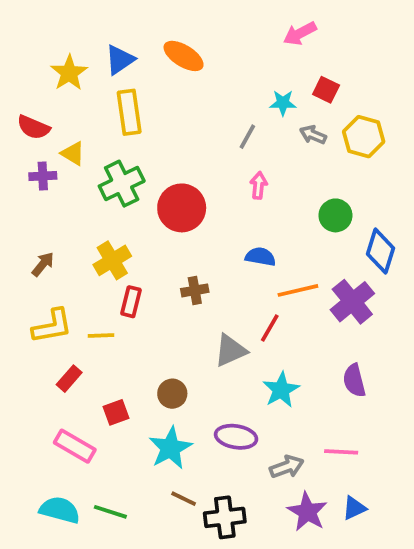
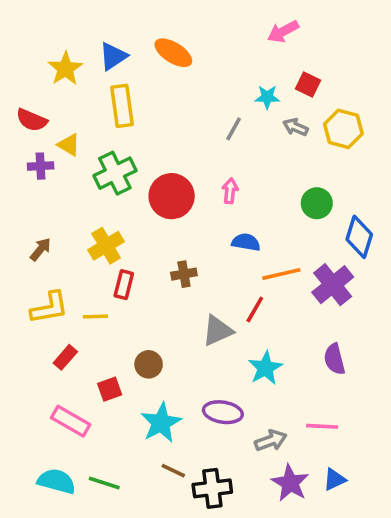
pink arrow: (259, 185) -> (230, 191), moved
brown circle: (172, 394) -> (149, 364), moved

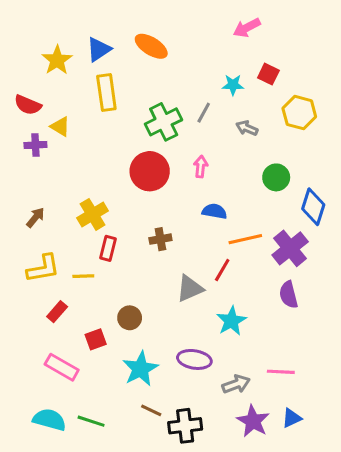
gray arrow: (296, 127) -> (247, 128), moved
green cross: (115, 173) -> (164, 122), moved
purple semicircle: (334, 359) -> (289, 295), moved

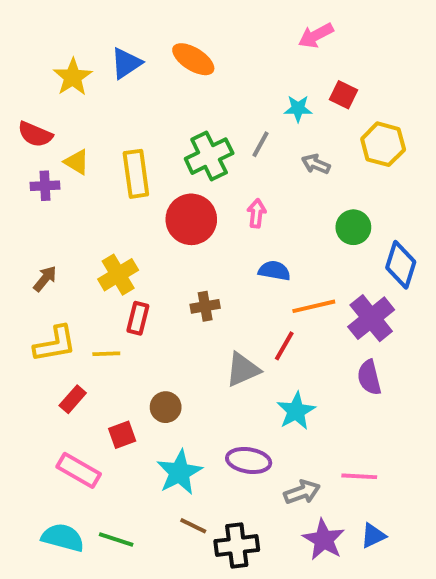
yellow rectangle: (106, 93) -> (136, 174), moved

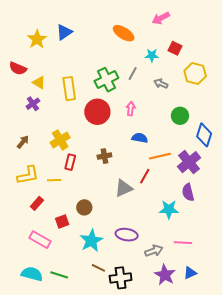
orange ellipse: (193, 59) -> (124, 33), moved
purple cross: (45, 186) -> (33, 104), moved, turned -32
cyan star: (296, 411) -> (169, 209), moved, turned 30

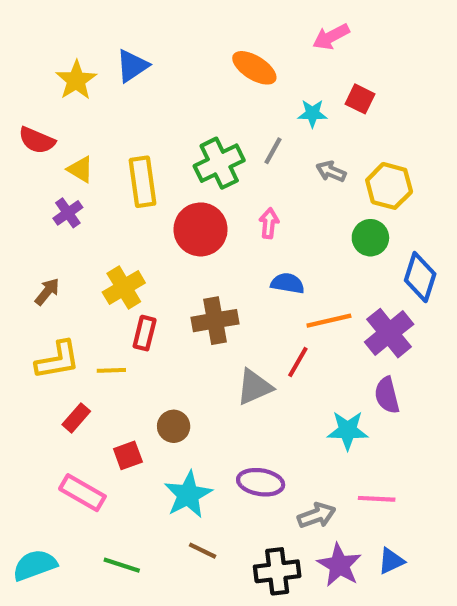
yellow hexagon: (195, 73) -> (389, 186), moved
brown cross: (104, 156) -> (215, 321), size x1.5
cyan semicircle: (32, 274) -> (35, 565), moved, turned -35
black cross: (121, 278) -> (277, 571), moved

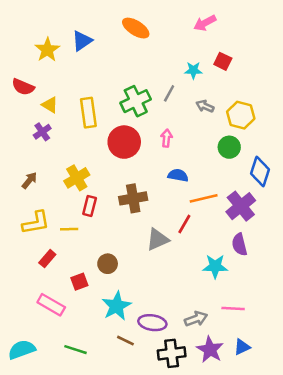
orange ellipse: (254, 68) -> (136, 28), moved
purple ellipse: (261, 482) -> (152, 323), moved

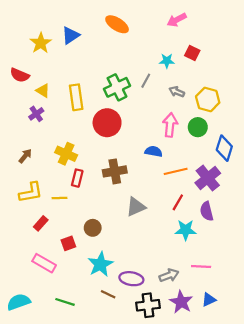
pink arrow: (166, 138) -> (170, 125), moved, size x1.5
yellow cross: (77, 178) -> (66, 154), turned -35
red line: (184, 224) -> (178, 202), moved

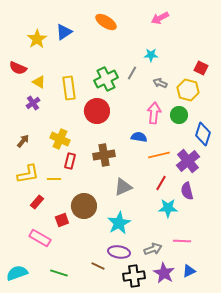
red square: (192, 53) -> (201, 68), moved
brown circle: (93, 228) -> (84, 206), size x1.6
cyan star: (100, 264) -> (119, 223), moved

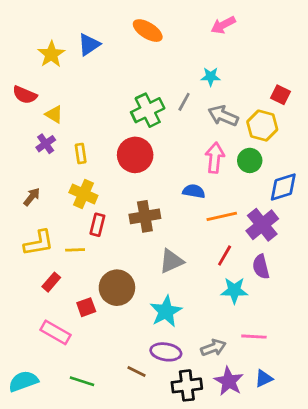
gray arrow: (160, 83) -> (223, 116), size x1.5
yellow rectangle: (69, 88) -> (81, 153), moved, size x0.6
blue diamond: (203, 134) -> (283, 187), turned 55

